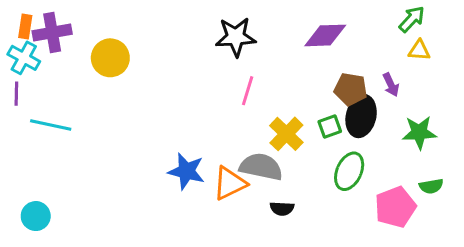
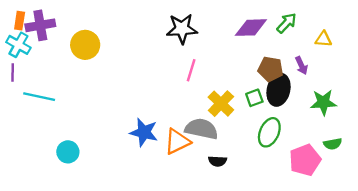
green arrow: (412, 19) -> (287, 23), moved
cyan circle: (36, 216) -> (68, 152), moved

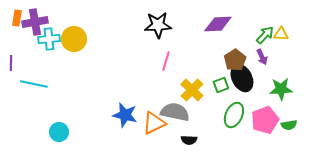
green arrow: (287, 23) -> (265, 35), moved
cyan cross: (18, 45) -> (49, 39), moved, turned -35
brown pentagon: (270, 69) -> (235, 60), turned 30
black ellipse: (279, 90) -> (242, 78), turned -40
pink pentagon: (305, 160) -> (265, 120), moved

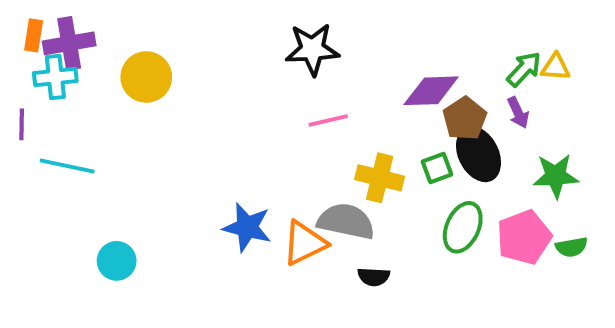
purple diamond: (218, 24) -> (431, 91), moved
cyan cross: (49, 39) -> (55, 77), moved
pink line: (166, 61) -> (328, 120), turned 60
yellow cross: (192, 90) -> (380, 178), turned -30

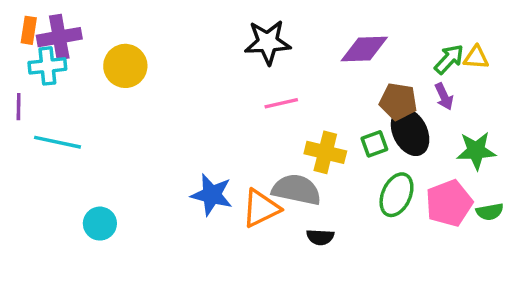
purple diamond: (431, 91) -> (364, 49), moved
brown pentagon: (465, 119) -> (398, 102), turned -30

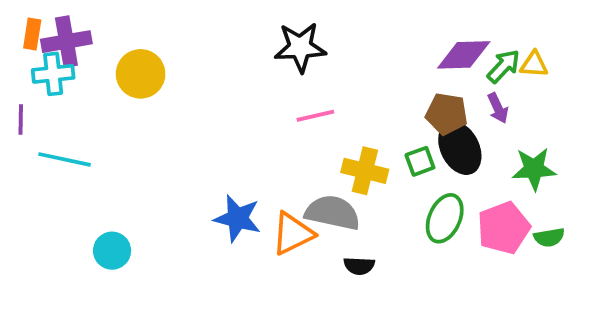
purple diamond: (364, 49) -> (464, 55), moved

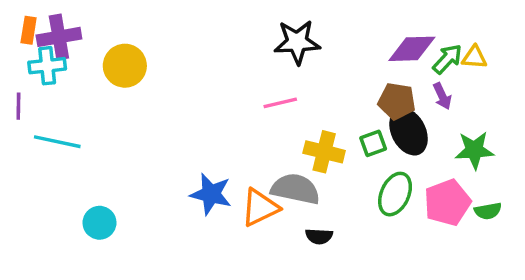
black star: (300, 47) -> (297, 42), moved

